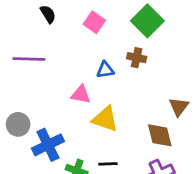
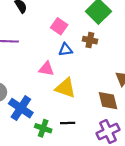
pink square: (94, 22) -> (59, 26), moved
blue cross: (48, 145) -> (21, 108), turned -30

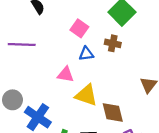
brown diamond: (108, 101) -> (113, 113), moved

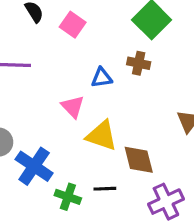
pink square: (79, 28) -> (73, 25), moved
pink triangle: (66, 74) -> (73, 107), turned 36

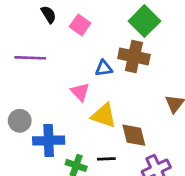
brown cross: (139, 63) -> (134, 56), size x1.6
blue cross: (34, 166) -> (49, 140), turned -36

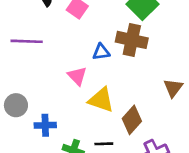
brown diamond: (134, 135) -> (132, 120), turned 56
blue cross: (49, 140) -> (45, 125), size x0.7

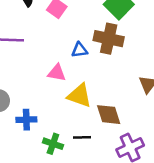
pink triangle: (77, 76) -> (57, 73), turned -36
brown diamond: (132, 120) -> (109, 115), turned -60

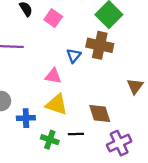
blue triangle: (80, 50) -> (74, 56), turned -42
yellow triangle: (80, 96) -> (57, 104), moved

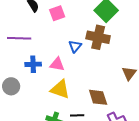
pink square: (53, 18) -> (57, 13), turned 35
blue cross: (26, 118) -> (33, 64), moved

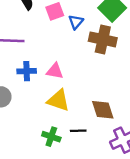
blue triangle: (75, 46) -> (76, 22), moved

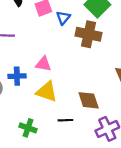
blue cross: (27, 71) -> (17, 76), moved
green cross: (51, 137) -> (28, 128), moved

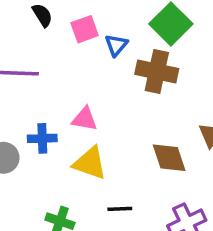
brown diamond: (89, 100) -> (169, 158), moved

